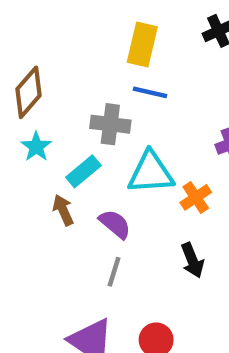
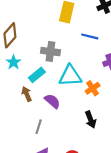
blue line: (150, 92) -> (90, 36), moved
gray line: (114, 272) -> (39, 127), moved

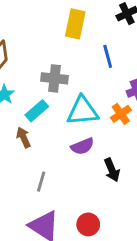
blue line: (90, 36) -> (108, 56), turned 63
orange cross: (93, 88) -> (121, 114), moved
purple semicircle: (52, 101) -> (82, 146), moved, turned 119

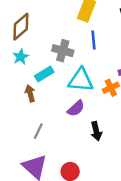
blue line: (108, 56) -> (94, 40), moved
purple semicircle: (82, 146) -> (76, 108), turned -30

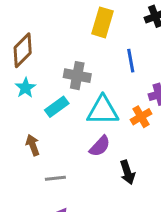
blue line: (94, 40) -> (131, 61), moved
brown arrow: (30, 93) -> (33, 145), moved
gray line: (38, 131) -> (55, 178), turned 63

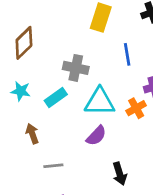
cyan star: (25, 88) -> (21, 91), moved, turned -30
black arrow: (127, 172) -> (120, 174), moved

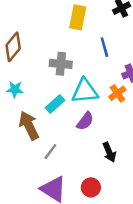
cyan rectangle: (56, 97) -> (55, 104), moved
brown arrow: (32, 134) -> (29, 125), size x1.6
gray line: (53, 166) -> (50, 152), turned -42

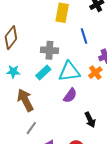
cyan rectangle: (55, 104) -> (43, 72), moved
gray line: (50, 152) -> (31, 128), moved

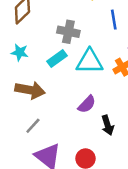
purple semicircle: (70, 96) -> (87, 104), moved
brown arrow: (25, 100) -> (30, 90), turned 120

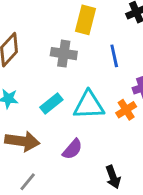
gray cross: (68, 32) -> (64, 54), moved
purple semicircle: (87, 104) -> (72, 149), moved

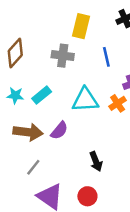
cyan rectangle: (51, 103) -> (42, 95), moved
purple semicircle: (72, 149) -> (59, 130), moved
black arrow: (113, 177) -> (96, 162), moved

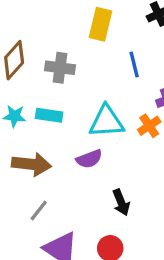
gray cross: (63, 56) -> (60, 68), moved
cyan rectangle: (42, 95) -> (49, 115), turned 48
purple semicircle: (59, 130) -> (89, 159), moved, turned 30

